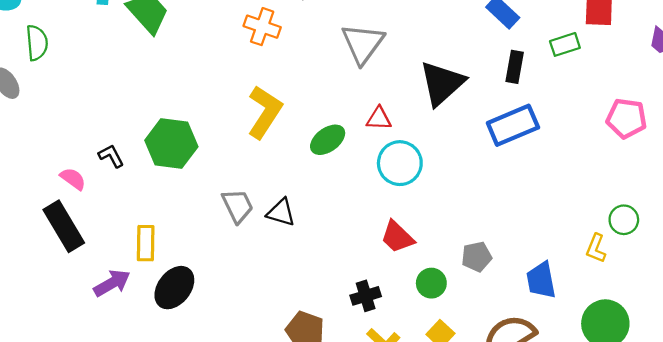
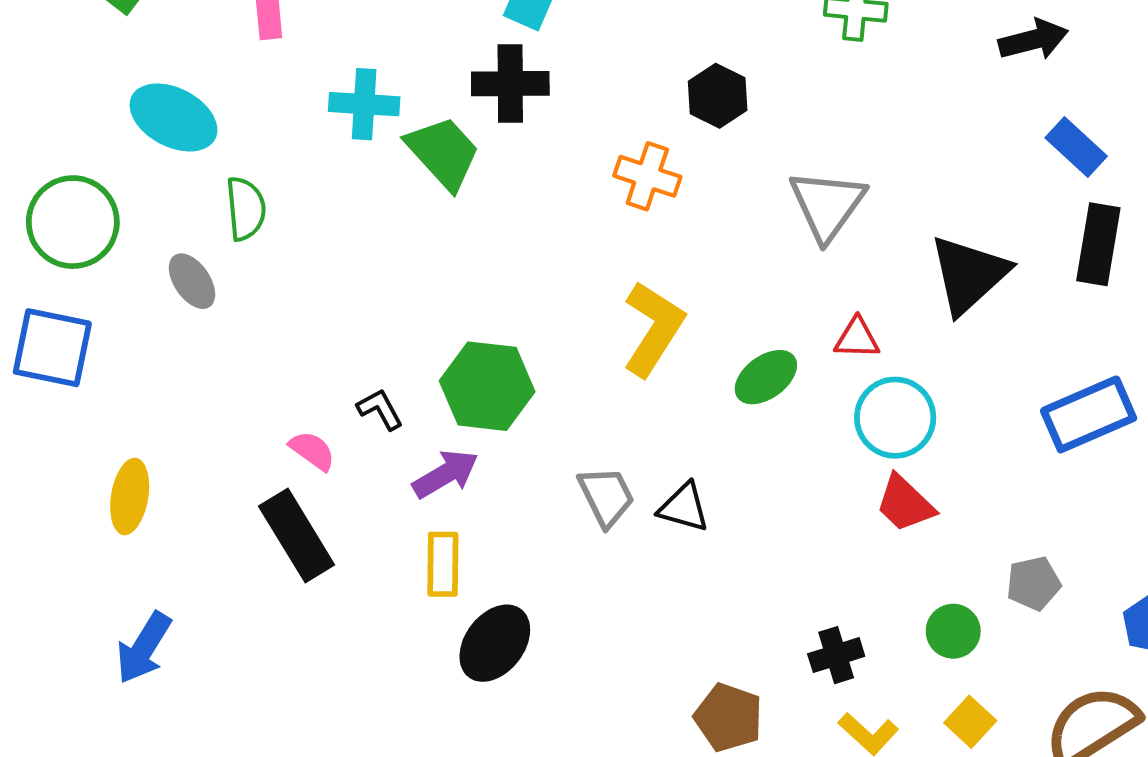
black rectangle: (515, 67) -> (1098, 244), size x1.4
blue rectangle: (513, 125) -> (1089, 414), moved
red trapezoid: (397, 237) -> (905, 503), moved
purple arrow: (112, 283) -> (445, 474), moved

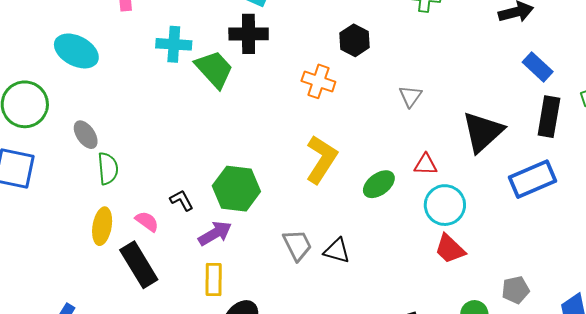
gray triangle: (827, 205) -> (410, 96), size x0.6
green semicircle: (246, 209) -> (108, 168), moved
blue rectangle: (1089, 414) -> (533, 179), moved
yellow ellipse: (130, 496) -> (102, 226), moved

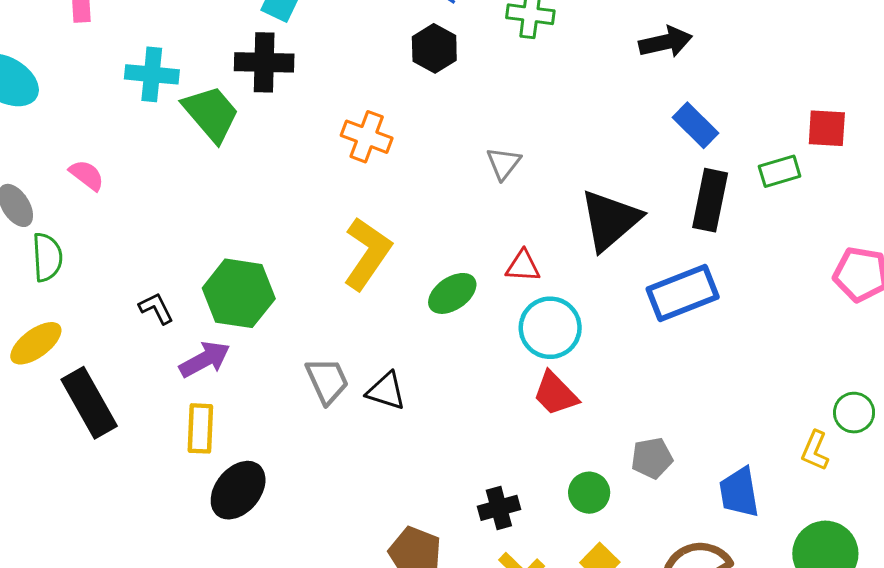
black hexagon: (354, 40) -> (434, 48), moved
pink semicircle: (147, 221) -> (87, 175), moved
yellow ellipse: (102, 226) -> (36, 343), turned 42

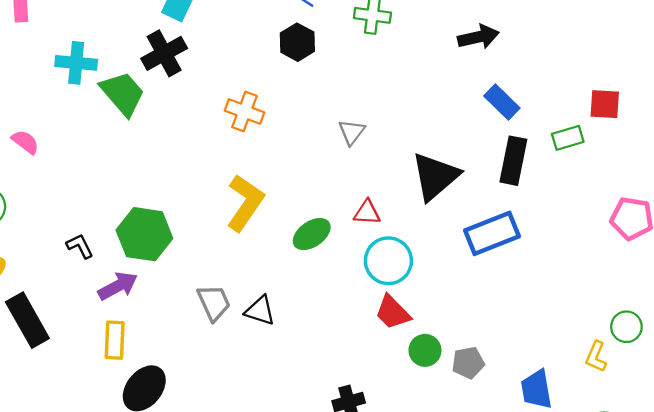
black cross: (264, 62) -> (164, 53), turned -30
green circle: (589, 493) -> (425, 350), moved

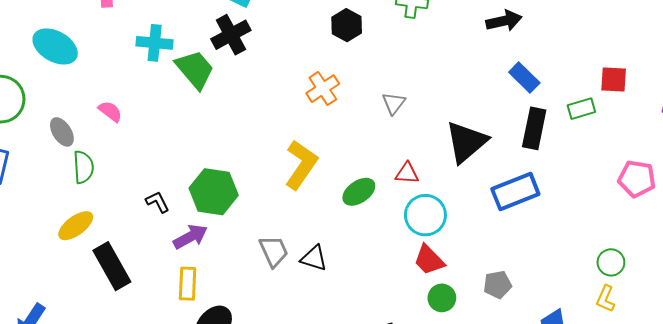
orange cross: (244, 111) -> (323, 89), moved, turned 36
green circle: (626, 327) -> (611, 262), moved
green circle: (425, 350) -> (442, 298), moved
gray pentagon: (468, 363) -> (497, 285), moved

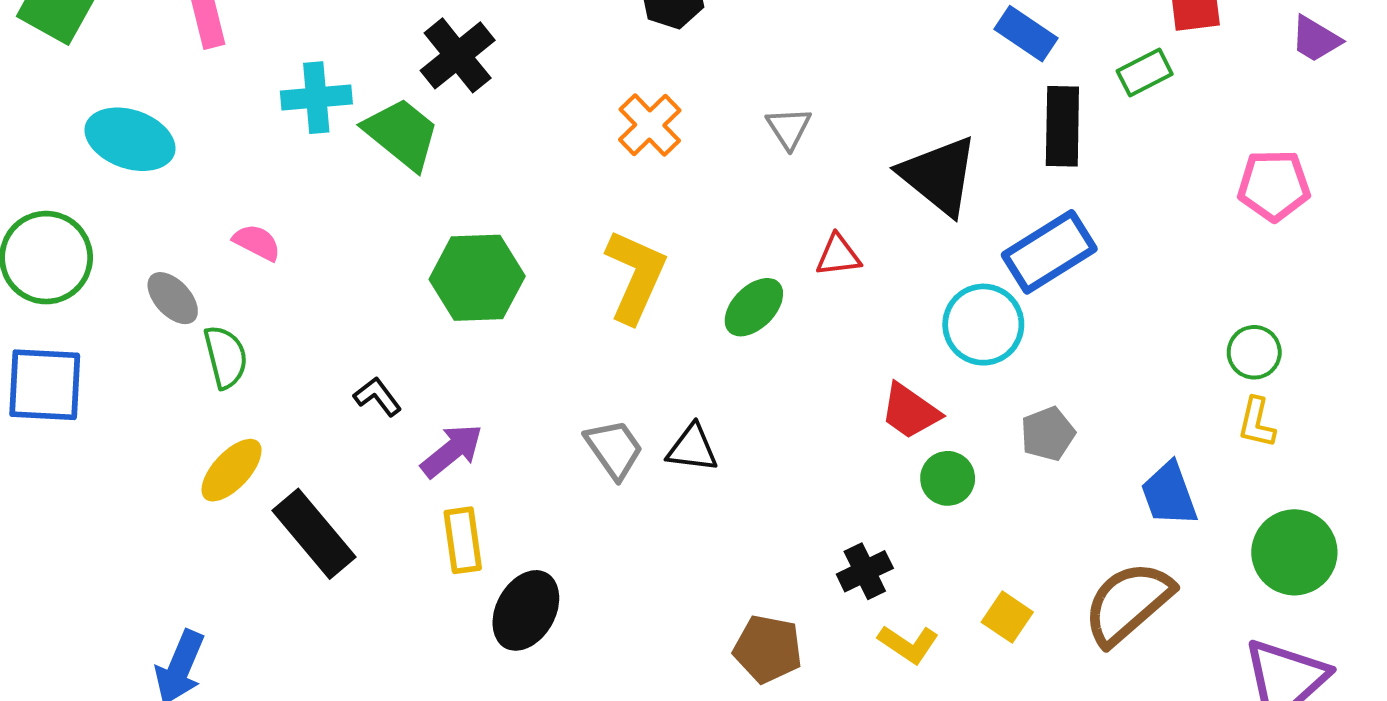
black triangle: (466, 142) -> (939, 176), turned -30
green hexagon: (214, 192) -> (477, 278), moved
cyan circle: (425, 215) -> (983, 325), moved

